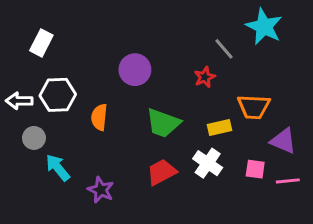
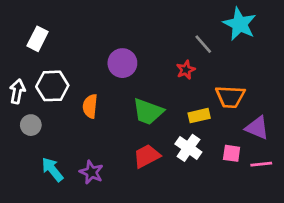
white arrow: (19, 101) -> (17, 91), turned 100
cyan arrow: (58, 168) -> (52, 170), moved

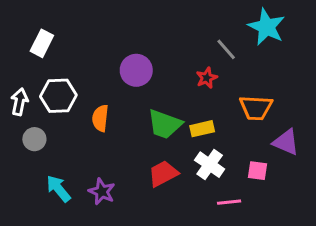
yellow rectangle: (199, 116) -> (202, 129), moved
pink line: (261, 164) -> (229, 202), moved

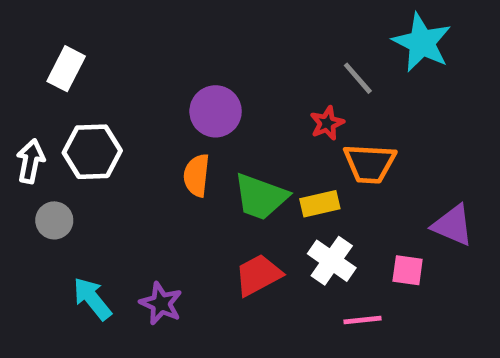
orange trapezoid: (256, 108) -> (370, 164), moved
orange semicircle: (100, 118) -> (197, 175), moved

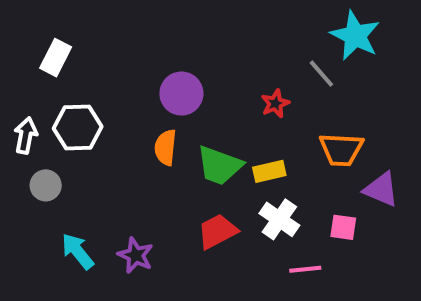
gray line: (358, 78) -> (321, 74), moved
orange trapezoid: (370, 164) -> (341, 149), moved

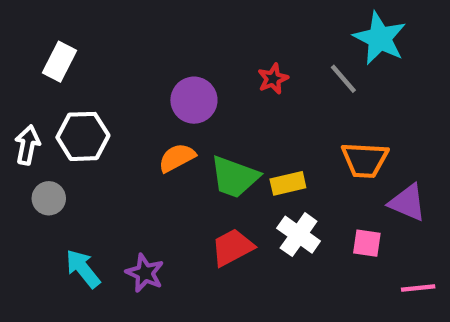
red star: (275, 103) -> (273, 79), moved
orange semicircle: (165, 147) -> (177, 158), turned 56
pink line: (305, 269) -> (418, 288), moved

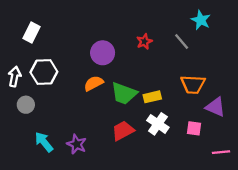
cyan star: (380, 38) -> (201, 20), size x0.7

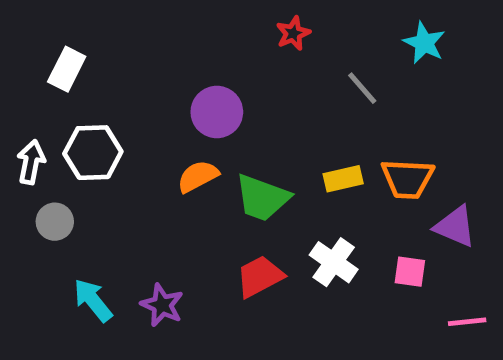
red star: (144, 42) -> (293, 33), moved
gray line: (182, 42) -> (362, 88), moved
yellow rectangle: (152, 97) -> (343, 179), moved

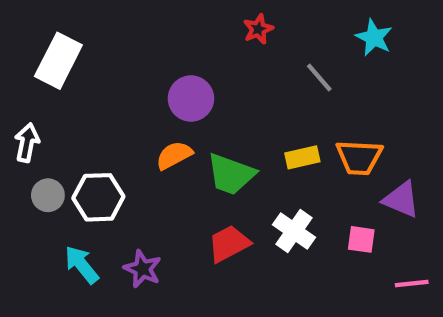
white rectangle: (67, 69) -> (58, 61), size x1.4
white hexagon: (93, 153) -> (98, 197), moved

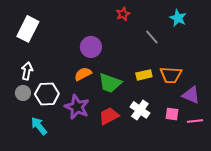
white arrow: (27, 143) -> (27, 71), moved
purple star: (143, 269) -> (77, 107), moved, size x1.4
pink line: (412, 284) -> (195, 121), moved

